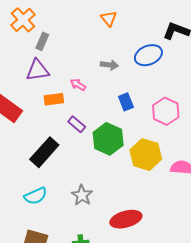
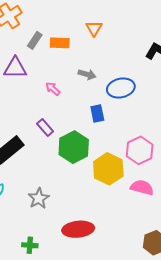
gray rectangle: (42, 41) -> (35, 40), moved
blue ellipse: (148, 55) -> (121, 88), moved
orange rectangle: (54, 99) -> (60, 43), moved
pink hexagon: (166, 111) -> (140, 150), moved

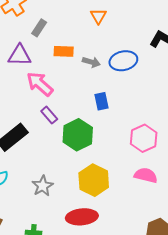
orange rectangle: (60, 43) -> (64, 51), moved
blue ellipse: (121, 88) -> (123, 61), moved
pink arrow: (53, 89) -> (40, 84), moved, size x1.8
yellow hexagon: (108, 169) -> (94, 180), moved

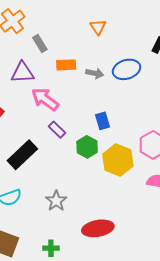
gray rectangle: (39, 28) -> (40, 43), turned -60
blue rectangle: (101, 101) -> (103, 121), moved
green hexagon: (78, 135) -> (87, 147), size x0.7
yellow hexagon: (94, 180) -> (118, 160), moved

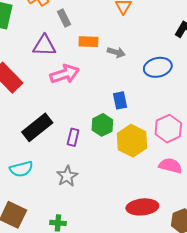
blue ellipse: (126, 69) -> (158, 67), moved
pink arrow: (45, 99) -> (65, 74), turned 120
purple rectangle: (57, 130) -> (73, 137), moved, turned 54
red ellipse: (98, 228) -> (142, 207), moved

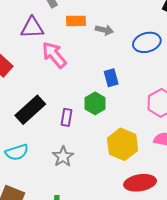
pink arrow: (65, 74) -> (54, 55), turned -108
yellow hexagon: (132, 141) -> (123, 144), moved

